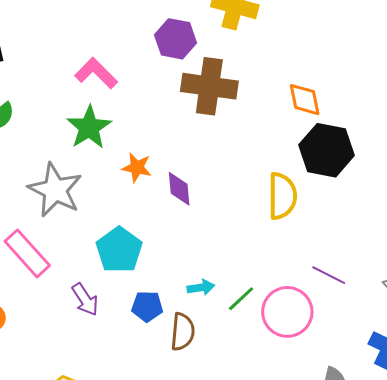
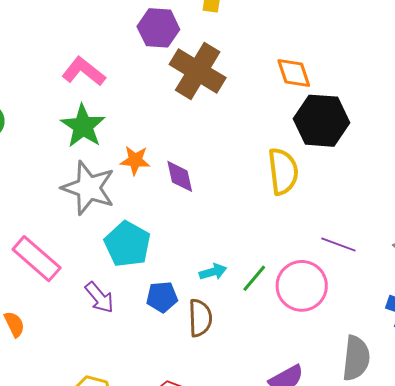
brown cross: (209, 86) -> (198, 71), turned 30
gray star: (55, 190) -> (88, 188), moved

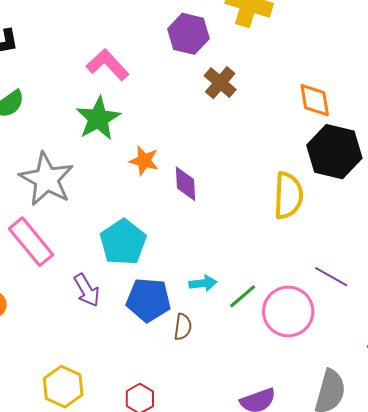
brown cross: (198, 71) -> (220, 83), size x0.6
gray star: (88, 188) -> (47, 179), moved
blue pentagon: (162, 297) -> (148, 300), size x1.4
brown semicircle: (200, 318) -> (183, 327), size x0.7

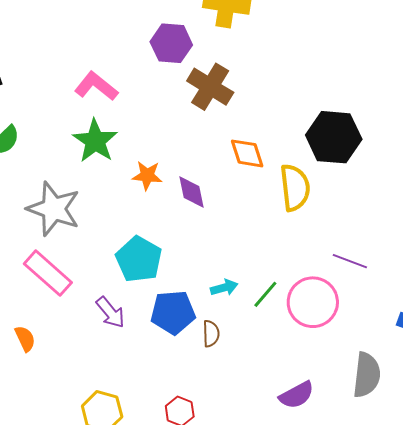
brown cross: (220, 83) -> (210, 87), size x1.4
orange diamond: (315, 100) -> (247, 153), moved

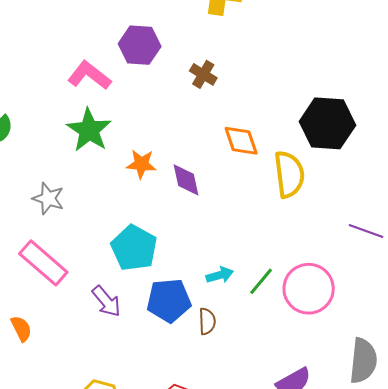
purple hexagon: (171, 43) -> (140, 45), moved
brown cross: (210, 87) -> (203, 74), size x0.6
gray star: (54, 209) -> (48, 198), size x0.6
purple line: (350, 261) -> (366, 231), moved

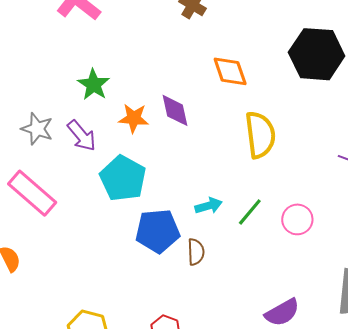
green star: (89, 130) -> (94, 85), moved, size x0.7
orange star: (141, 164) -> (134, 118), moved
yellow semicircle: (289, 174) -> (260, 135), moved
pink circle: (309, 289) -> (297, 219), size x0.6
purple arrow: (106, 301) -> (82, 136), moved

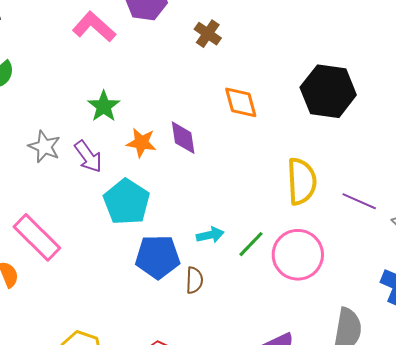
yellow semicircle: (260, 135) -> (302, 181), moved
pink rectangle: (32, 193) -> (37, 237), moved
pink circle: (297, 219) -> (298, 255), size x1.6

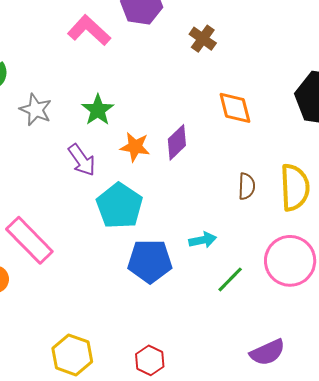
purple diamond: (183, 138) -> (177, 142), turned 54
gray star: (44, 147) -> (36, 110), moved
green line: (251, 244) -> (230, 279), moved
brown semicircle: (194, 280) -> (247, 186), moved

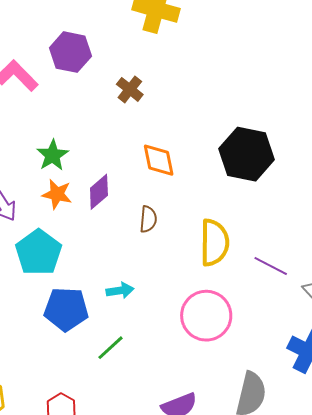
green star: (98, 110) -> (53, 155), moved
brown semicircle: (247, 186) -> (148, 219), moved
green line: (230, 279) -> (111, 348), moved

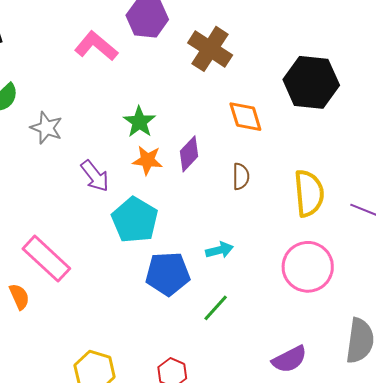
brown cross: (130, 89) -> (210, 49), size x1.6
black hexagon: (247, 154) -> (311, 82), moved

